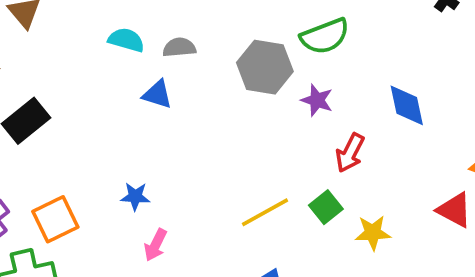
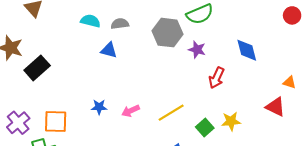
green square: (326, 207) -> (205, 128), moved
orange square: (55, 219) -> (56, 121), turned 30
pink arrow: (156, 245) -> (131, 111), moved, turned 42

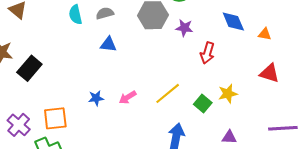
cyan semicircle: (90, 21) -> (75, 15), turned -108
blue triangle: (109, 50) -> (108, 44), moved
orange triangle: (290, 82) -> (265, 34), moved

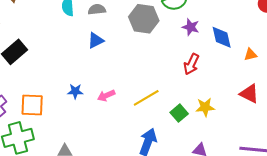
purple star: (184, 28) -> (191, 27), moved
orange triangle: (265, 34) -> (251, 55), turned -32
blue triangle: (108, 44) -> (96, 40), turned -42

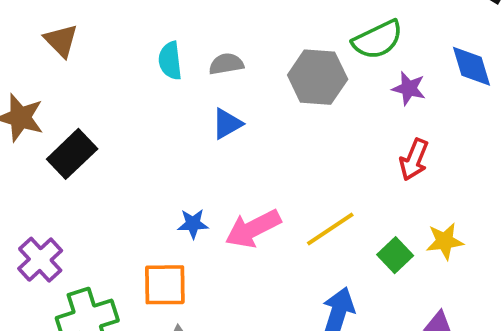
blue diamond: (222, 37) -> (471, 66), moved
pink arrow: (106, 96) -> (253, 229), size x1.6
orange square: (32, 105) -> (165, 285), moved

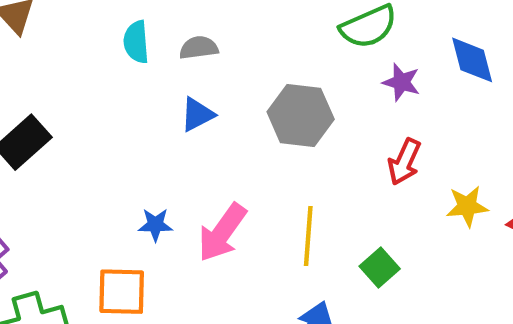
gray hexagon: (318, 77) -> (301, 116), moved
pink arrow: (253, 229) -> (222, 233), turned -30
yellow line: (330, 229) -> (308, 236), turned -54
yellow star: (445, 241) -> (467, 206), moved

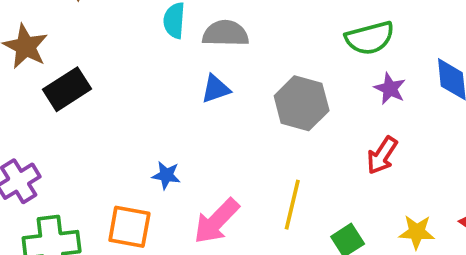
gray semicircle: (199, 48) -> (225, 33), size x1.4
yellow star: (467, 206) -> (417, 232), moved
pink arrow: (222, 233) -> (216, 221), moved

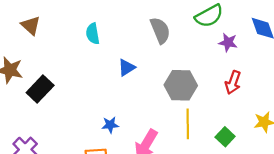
gray semicircle: (225, 33) -> (160, 30), moved, turned 80
gray hexagon: (302, 103) -> (181, 85), moved

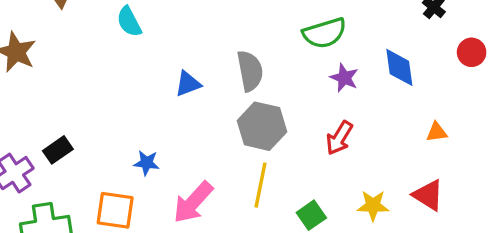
gray semicircle: (160, 30) -> (250, 71), moved
cyan semicircle: (93, 34) -> (129, 22), moved, turned -30
black rectangle: (40, 89) -> (58, 150), moved, size x0.7

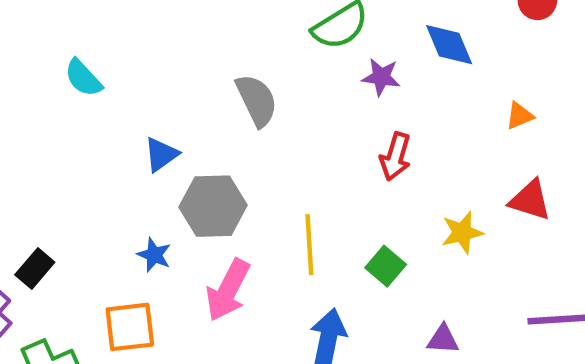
blue triangle: (188, 84) -> (161, 154), moved
gray hexagon: (262, 126) -> (213, 206), moved
blue star: (147, 163) -> (154, 255), turned 30

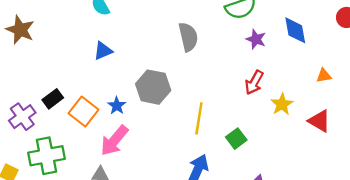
blue triangle: (161, 154) -> (103, 51), moved
yellow star: (462, 233) -> (282, 104), moved, turned -30
pink arrow: (228, 290) -> (114, 141), moved
orange square: (130, 327) -> (84, 112), moved, turned 32

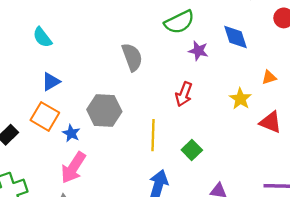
red arrow: (254, 82) -> (184, 94), moved
yellow star: (282, 104) -> (240, 99), moved
orange square: (84, 112) -> (45, 116), moved

